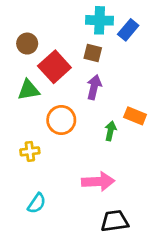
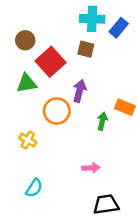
purple arrow: (94, 87) -> (80, 91), moved
yellow cross: (30, 151) -> (28, 140), turned 36
pink arrow: (98, 181) -> (91, 168), size x0.6

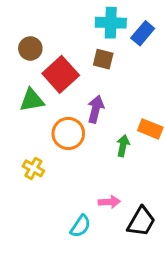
cyan semicircle: (34, 188) -> (80, 226), moved
black trapezoid: (106, 204) -> (141, 222), moved, turned 128

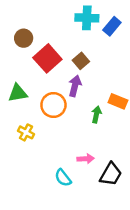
brown square: (103, 59) -> (81, 61), moved, turned 35
green triangle: (32, 100) -> (18, 93), moved
cyan semicircle: (80, 226) -> (63, 178), turned 108

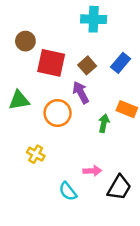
blue rectangle: (112, 26) -> (121, 63), moved
red square: (47, 58) -> (51, 63), turned -36
purple arrow: (75, 86) -> (81, 92), turned -42
yellow cross: (26, 132) -> (36, 154), moved

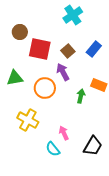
cyan cross: (94, 19) -> (73, 15), turned -36
yellow cross: (36, 154) -> (28, 120), size x1.5
pink arrow: (92, 171) -> (64, 133), moved, turned -112

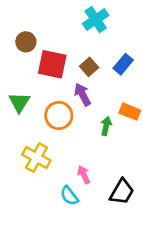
green triangle: (15, 78) -> (19, 102), turned -48

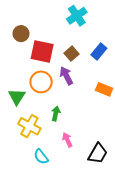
green triangle: (19, 102) -> (17, 97), moved
orange circle: (59, 116) -> (41, 82), moved
green arrow: (106, 126) -> (56, 114), moved
cyan semicircle: (69, 196) -> (41, 157), moved

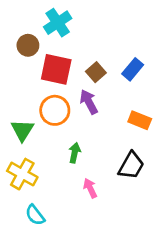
cyan cross: (77, 16) -> (58, 23), moved
yellow cross: (29, 126) -> (22, 174), moved
black trapezoid: (98, 153) -> (131, 166), moved
cyan semicircle: (41, 157) -> (35, 215), moved

